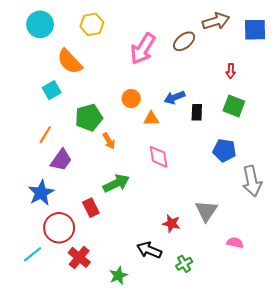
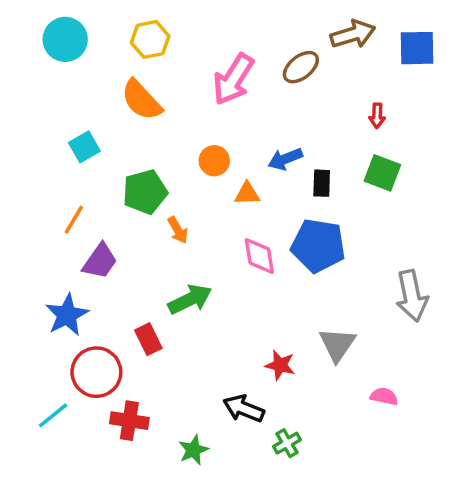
orange semicircle: (70, 61) -> (141, 100), moved
blue pentagon: (224, 150) -> (318, 246), moved, size x1.4
red cross: (79, 257) -> (129, 421), turned -30
green cross: (184, 264) -> (287, 443), moved

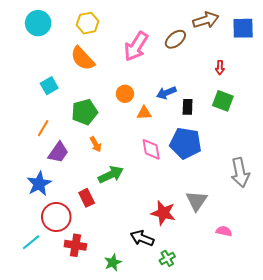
orange arrow: (178, 230) -> (96, 144), moved
red star: (280, 365) -> (163, 213), size x1.4

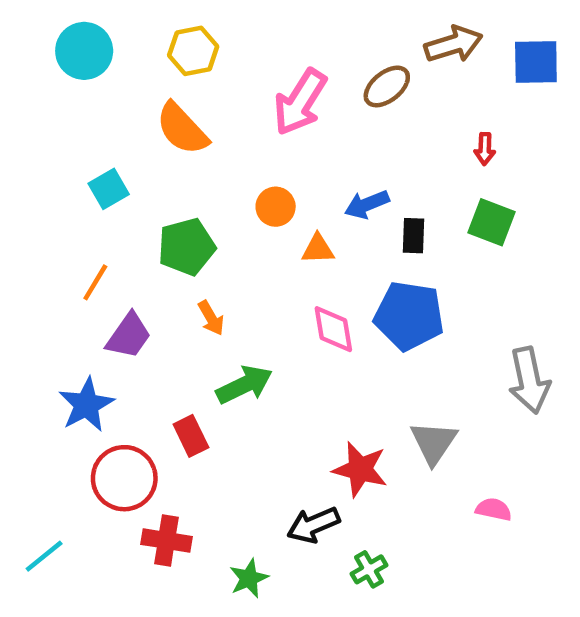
black arrow: (142, 238) -> (313, 525), turned -45
cyan line: (31, 242) -> (44, 556), moved

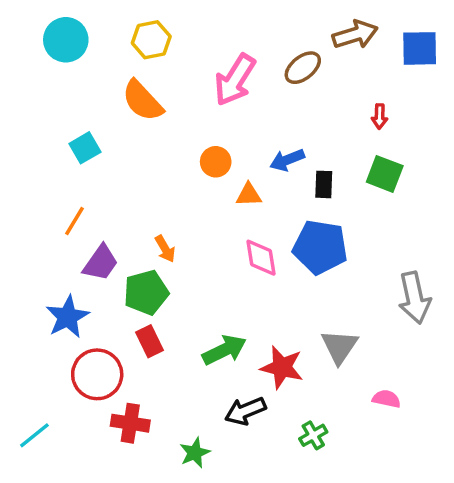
green pentagon: (187, 247) -> (146, 292), moved
green arrow: (244, 385) -> (224, 350), moved
green cross: (369, 569) -> (313, 435), moved

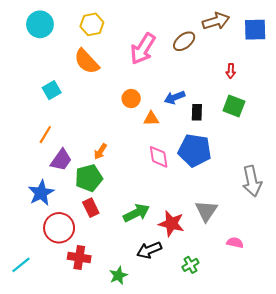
orange arrow: (165, 249) -> (100, 151), turned 63

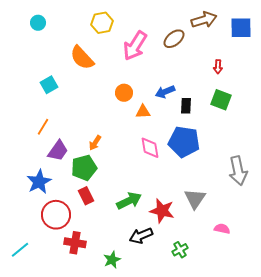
cyan circle: (40, 24) -> (38, 23), size x0.6
yellow hexagon: (92, 24) -> (102, 23), moved

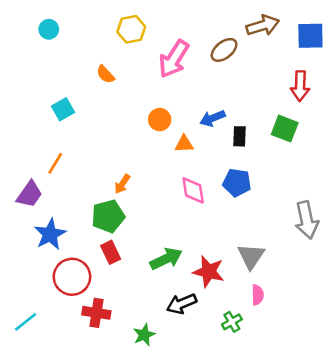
orange semicircle: (82, 58) -> (105, 74), size x0.6
red arrow: (218, 67) -> (300, 86), moved, size x1.6
blue pentagon: (184, 142) -> (237, 183), size x0.7
purple trapezoid: (58, 151) -> (29, 194), moved
pink semicircle: (222, 229) -> (258, 295), moved, turned 77

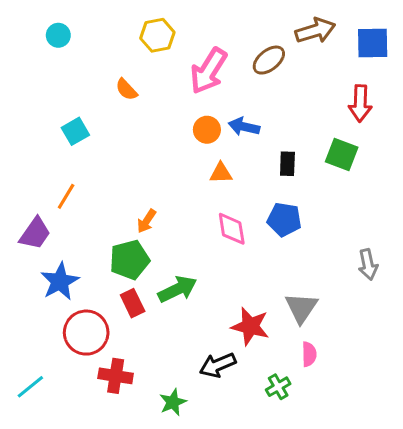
blue arrow: (212, 118) -> (244, 127), moved, turned 35
orange circle: (160, 120) -> (207, 130), moved
gray arrow: (307, 220) -> (368, 264), size x0.7
green arrow: (166, 259) -> (178, 289), moved

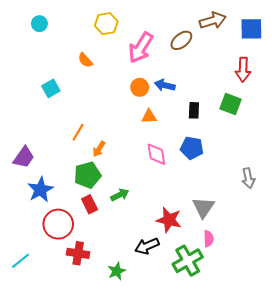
orange line: (66, 196) -> (78, 132), moved
green arrow: (178, 289) -> (120, 195), size x0.7
green cross: (278, 387) -> (188, 261), size x1.8

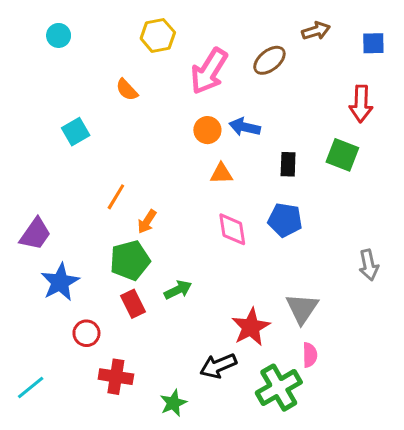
brown arrow: (213, 21) -> (316, 31), size x0.7
blue square: (251, 29) -> (373, 43), size x0.7
red star: (169, 220) -> (251, 327), turned 30
red circle: (58, 224) -> (86, 333), size x0.6

